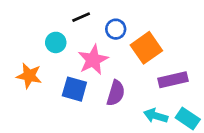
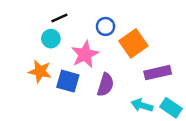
black line: (81, 17) -> (59, 18), moved
orange star: (29, 76) -> (40, 71), moved

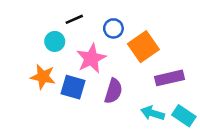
black line: (59, 18) -> (74, 19), moved

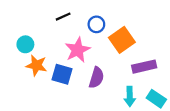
cyan circle: (55, 41) -> (25, 44), moved
cyan arrow: (153, 113) -> (130, 97), turned -108

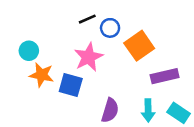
black line: (63, 17) -> (87, 19), moved
purple semicircle: (96, 78) -> (110, 110), moved

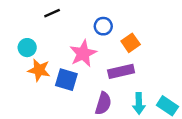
black line: (87, 19) -> (52, 13), moved
orange square: (139, 46) -> (131, 43), size x0.7
purple rectangle: (165, 76) -> (121, 71), moved

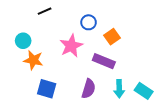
purple rectangle: (121, 71) -> (104, 61), turned 35
blue square: (66, 80) -> (47, 89), moved

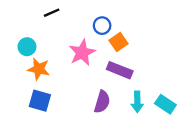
orange square: (112, 37) -> (119, 42), moved
blue square: (47, 89) -> (40, 101), moved

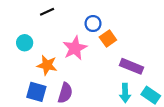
orange star: (39, 69) -> (47, 65), moved
purple rectangle: (120, 70) -> (131, 66), moved
purple semicircle: (102, 102) -> (65, 93), moved

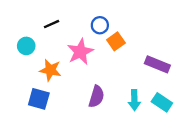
black line: (47, 12) -> (52, 24), moved
purple rectangle: (131, 66) -> (157, 64), moved
purple semicircle: (65, 93) -> (96, 97), moved

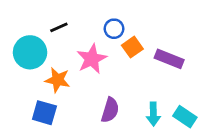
cyan circle: (26, 46) -> (30, 52), size x1.6
purple rectangle: (157, 64) -> (169, 59), moved

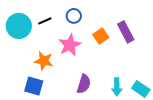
blue circle: (114, 29) -> (74, 16), moved
cyan circle: (30, 52) -> (19, 26), moved
purple rectangle: (169, 59) -> (126, 32), moved, turned 40

